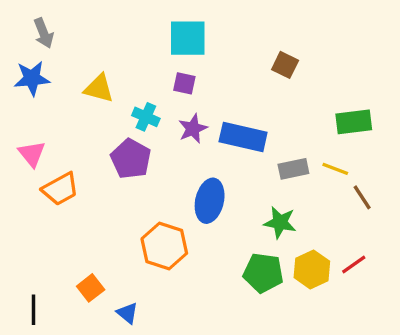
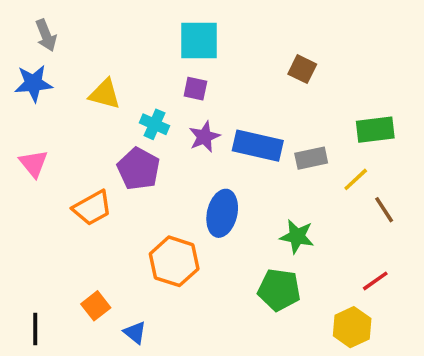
gray rectangle: (293, 169) -> (311, 158), moved
yellow line: (335, 169) -> (356, 179), turned -64
orange trapezoid: (60, 189) -> (92, 208), moved
yellow hexagon: (312, 269) -> (352, 327), moved

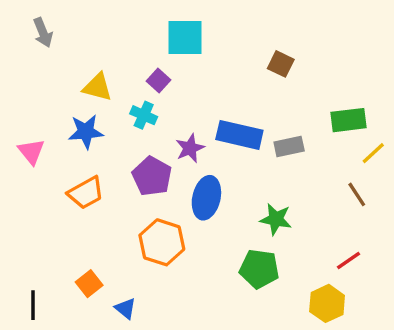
blue star: (33, 83) -> (86, 132), moved
purple square: (195, 89) -> (159, 80), moved, turned 30
purple star: (204, 137) -> (190, 148), moved
purple pentagon: (138, 169) -> (152, 176), moved
yellow line: (356, 179) -> (373, 153), moved

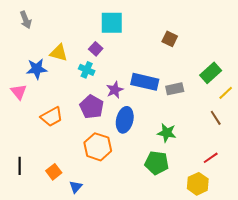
green rectangle: (349, 120) -> (211, 73), turned -35
blue star: (86, 132) -> (37, 69), moved
black line: (33, 305) -> (20, 166), moved
blue triangle: (125, 308) -> (76, 187), turned 32

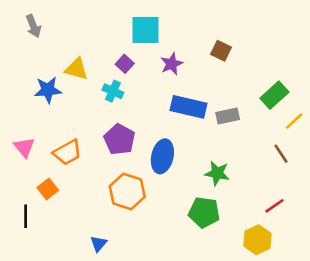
purple star: (115, 90) -> (172, 64), moved
pink triangle: (19, 92) -> (24, 147), moved
orange square: (54, 172) -> (48, 189), moved

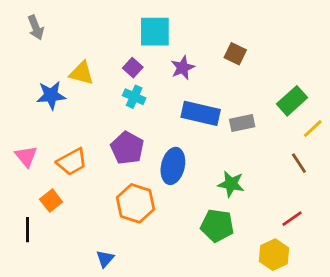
cyan cross: (113, 91) -> (134, 97), moved

